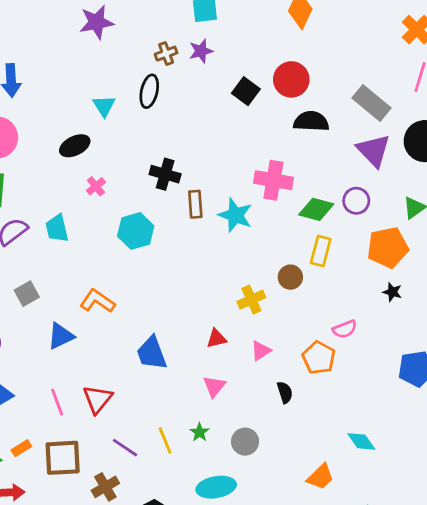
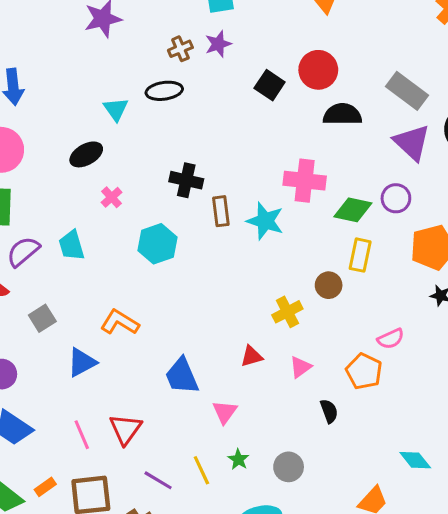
black ellipse: (149, 91) -> (164, 91), turned 72
pink triangle: (214, 386) -> (225, 412), moved

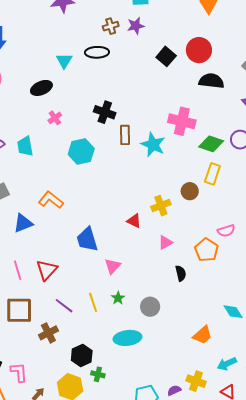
red triangle: (252, 356) -> (134, 221), moved, turned 35

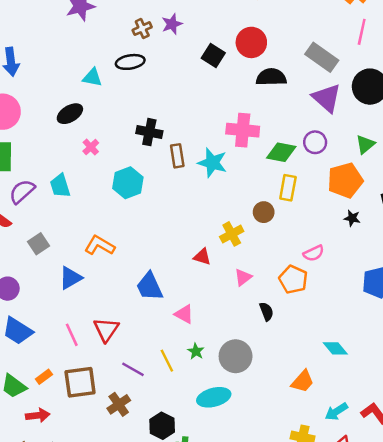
cyan triangle: (64, 61) -> (92, 77), turned -42
pink triangle: (113, 266) -> (184, 314), turned -36
gray circle: (150, 307) -> (236, 356), size x1.4

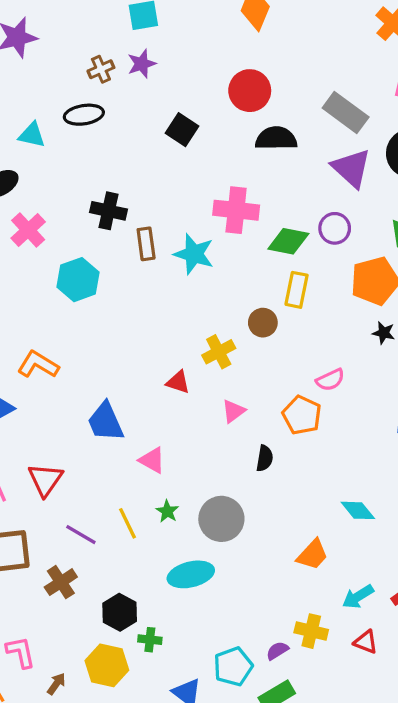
black square: (213, 56) -> (182, 130), moved
pink cross: (91, 147) -> (28, 230), size x1.5
black semicircle: (266, 311) -> (265, 458), turned 30

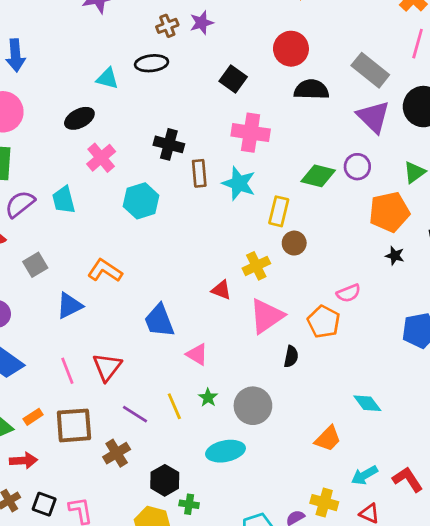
pink cross: (236, 210) -> (251, 133), moved
yellow rectangle: (297, 290) -> (279, 211), moved
pink triangle: (233, 411) -> (267, 316), size x1.8

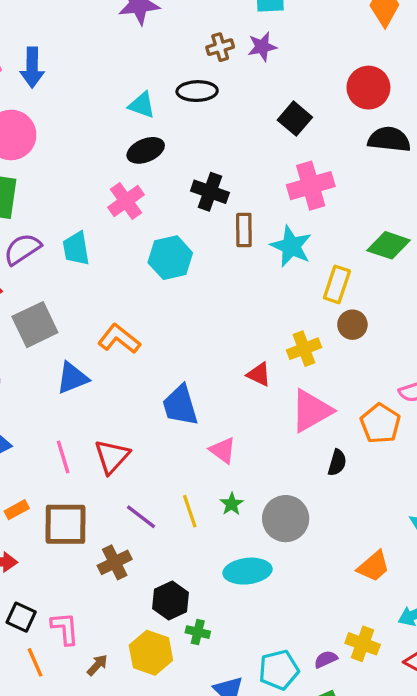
black ellipse: (79, 118) -> (146, 150), moved
pink cross: (251, 133) -> (311, 186), turned -30
gray square: (35, 265) -> (35, 325), size x1.5

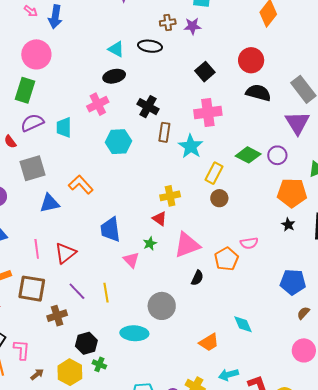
yellow cross: (304, 349) -> (170, 196), moved
green star: (232, 504) -> (150, 243), moved

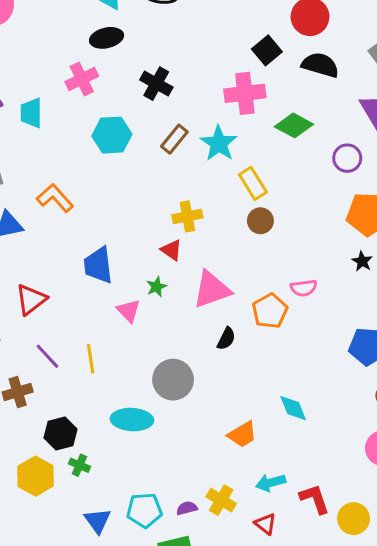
black square: (205, 72) -> (267, 50), moved
brown rectangle: (164, 132) -> (174, 139), moved, turned 30
green diamond: (248, 155) -> (294, 125), moved
yellow rectangle: (214, 173) -> (253, 183), turned -60

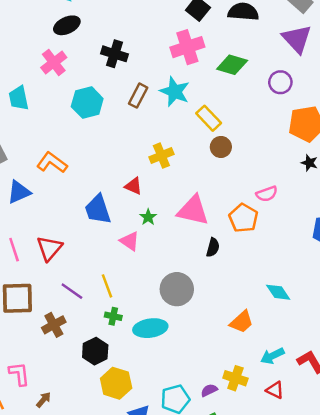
red triangle: (171, 250) -> (133, 186), moved
pink triangle: (212, 290) -> (193, 210), turned 44
green cross: (79, 465) -> (113, 316), moved
yellow hexagon: (36, 476) -> (116, 383), moved

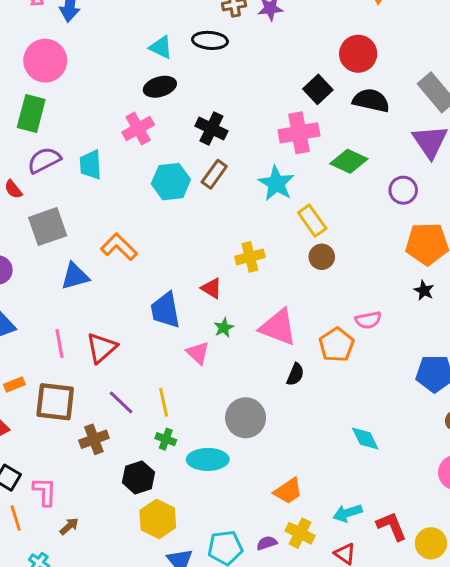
brown rectangle: (138, 96) -> (214, 174), moved
orange trapezoid: (242, 322) -> (288, 491), moved

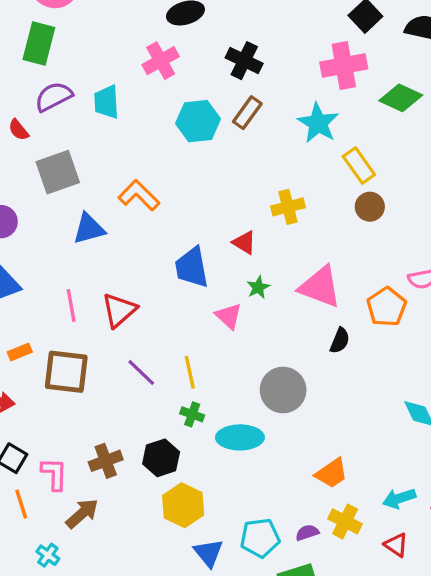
brown cross: (94, 439) -> (106, 461), moved
brown arrow: (69, 526) -> (82, 514), size x1.5

